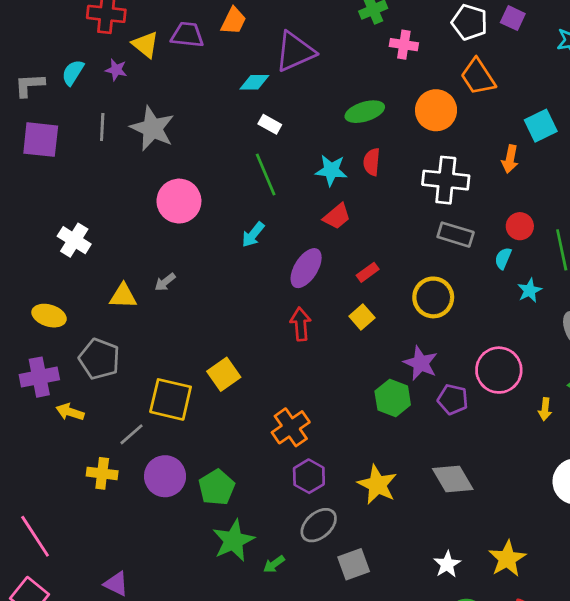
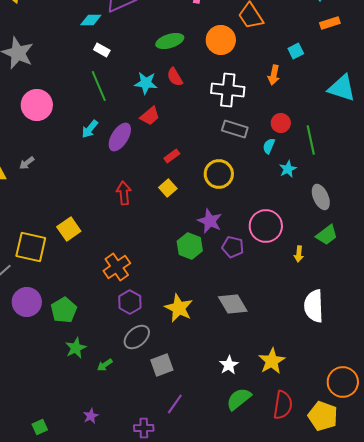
cyan square: (541, 126) -> (296, 51), size x0.7
red semicircle: (372, 162) -> (175, 77), turned -36
purple ellipse: (306, 268) -> (120, 137), moved
green star: (233, 540) -> (76, 348), size x0.7

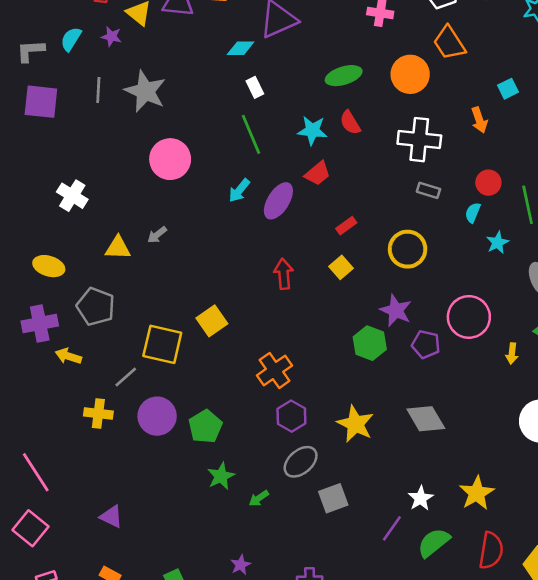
white rectangle: (102, 50) -> (255, 87), turned 35
orange arrow: (274, 75) -> (479, 120), turned -30
gray rectangle: (235, 129) -> (428, 190), size x0.7
purple line: (175, 404) -> (392, 528), moved

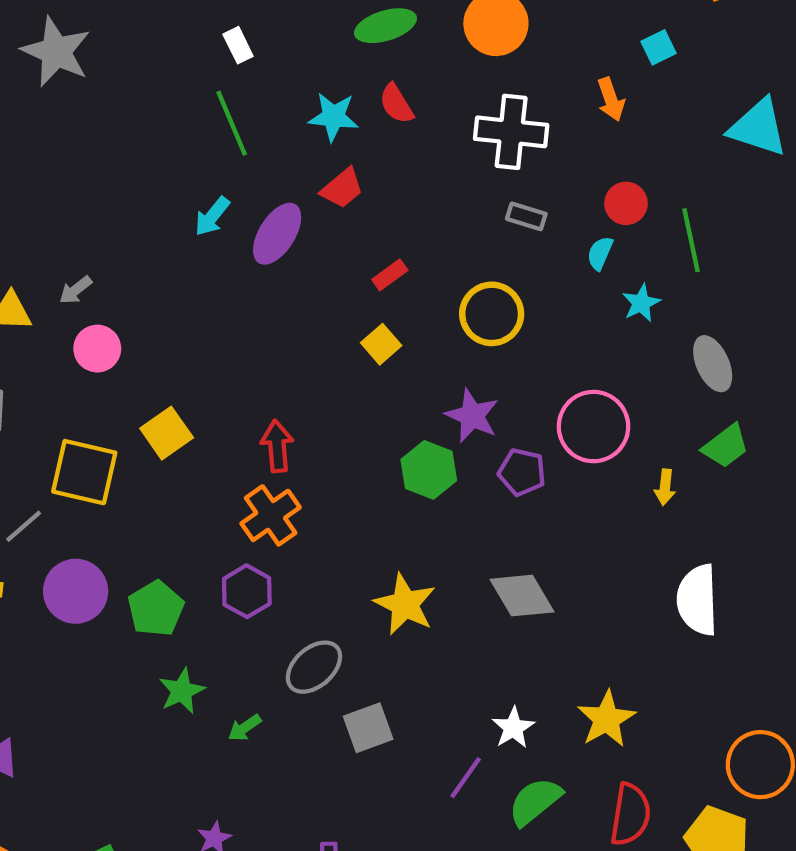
pink circle: (170, 159) -> (97, 349), moved, size x0.7
red arrow: (284, 274) -> (277, 446), moved
purple hexagon: (291, 416) -> (247, 591), moved

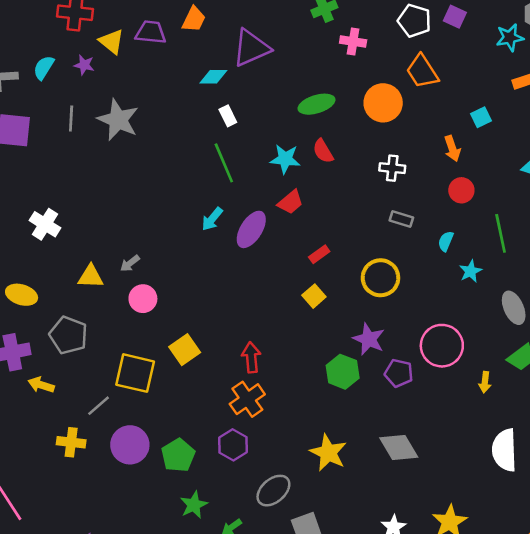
white cross: (511, 132) -> (392, 168), size x0.6
red circle: (626, 203) -> (461, 190), moved

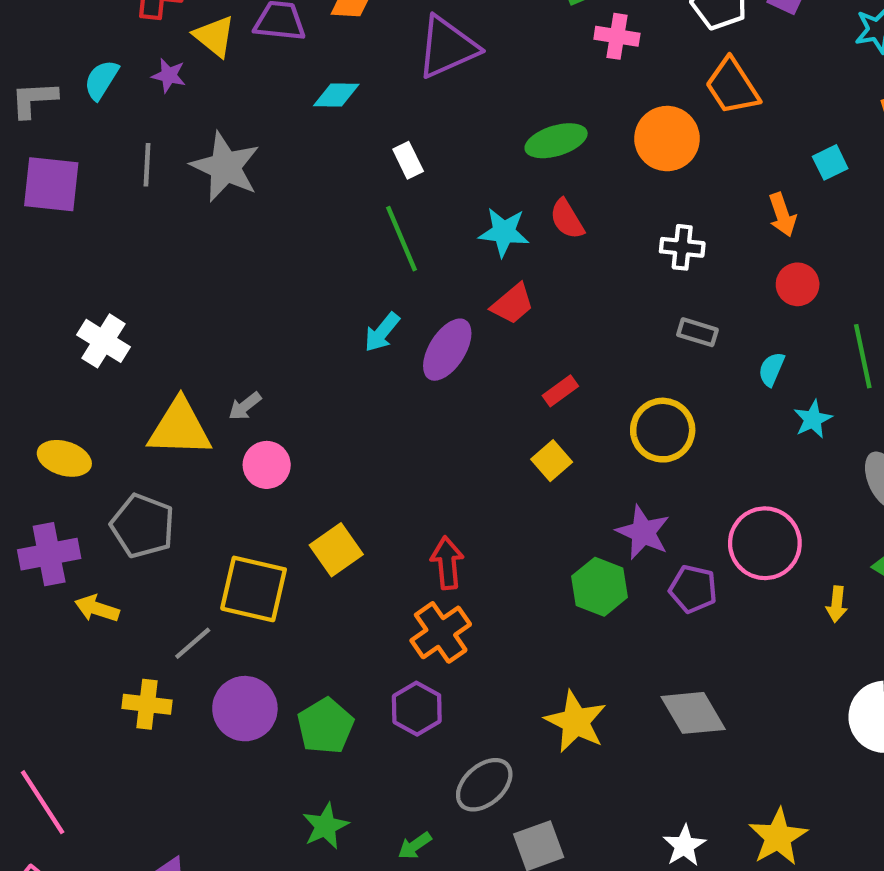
cyan diamond: (213, 77) -> (336, 95), moved
yellow triangle: (91, 276) -> (180, 428), size x1.5
green star: (194, 505) -> (325, 826), moved

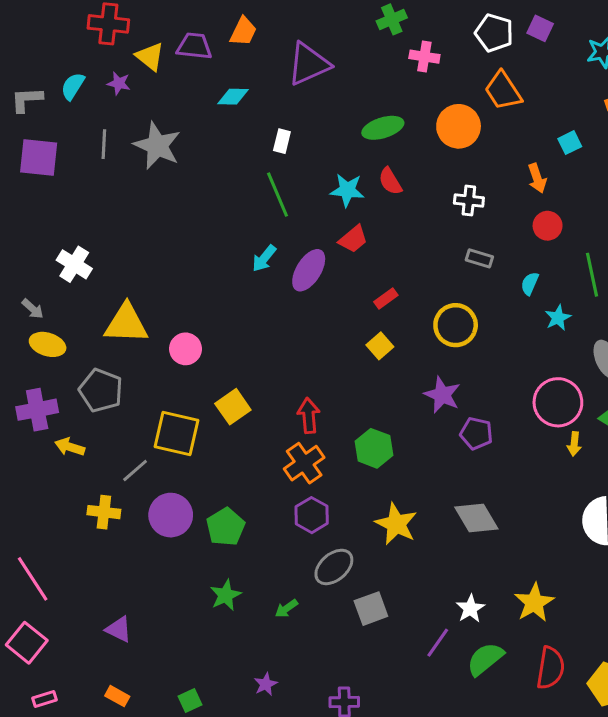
white rectangle: (408, 160) -> (282, 141), turned 40
gray arrow: (245, 406) -> (33, 309), moved, turned -100
pink circle: (765, 543) -> (558, 402), moved
green hexagon: (600, 587) -> (374, 448), moved
purple hexagon: (417, 709) -> (312, 515), moved

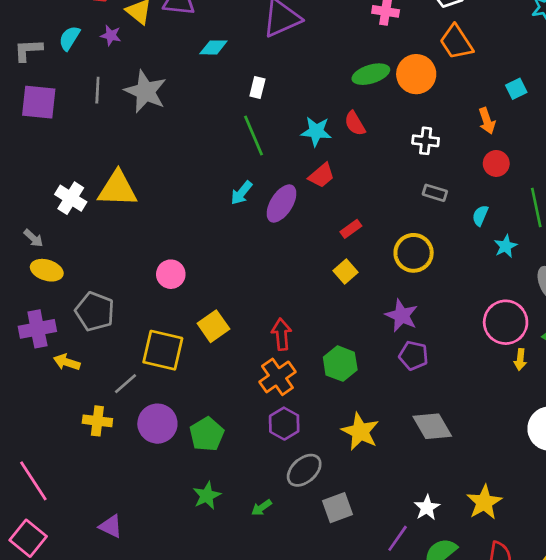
green ellipse: (383, 128) -> (371, 74), moved
yellow triangle: (126, 324) -> (117, 189), moved
purple pentagon: (476, 433) -> (414, 356), moved

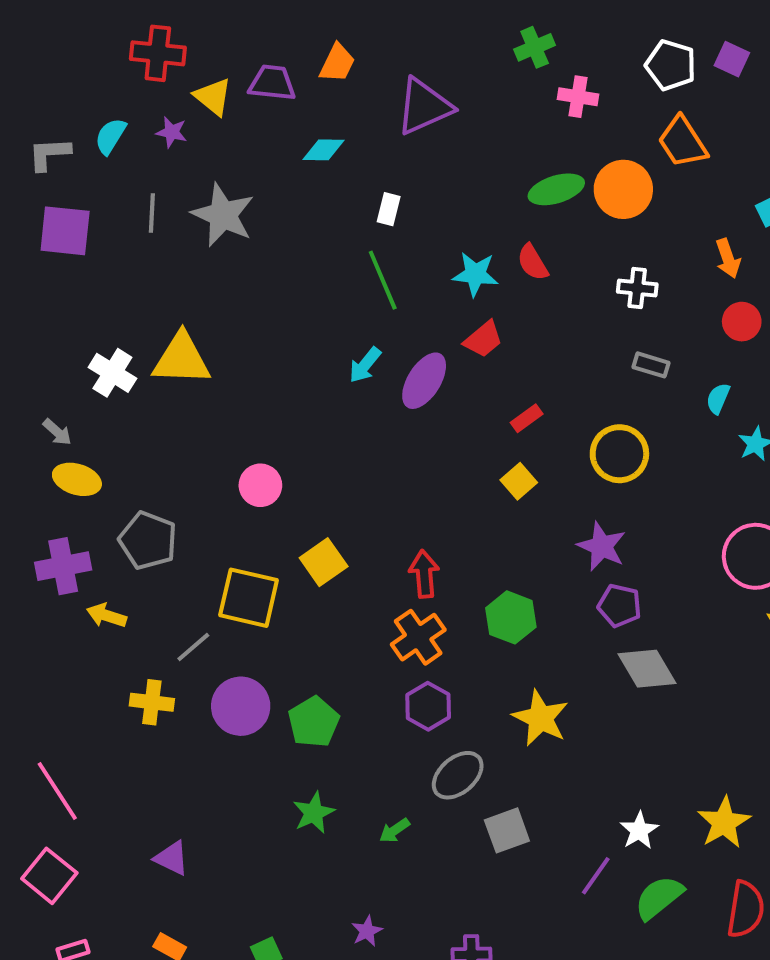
gray diamond: (432, 426) -> (647, 669), moved

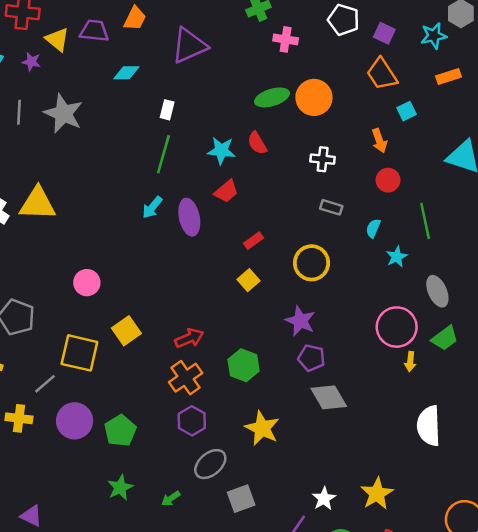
purple square: (732, 59) -> (384, 33), moved
orange trapezoid: (683, 142) -> (382, 74), moved
green line: (383, 280) -> (163, 154), turned 39
purple ellipse: (424, 381) -> (189, 217), turned -44
red arrow: (424, 574) -> (189, 338), turned 72

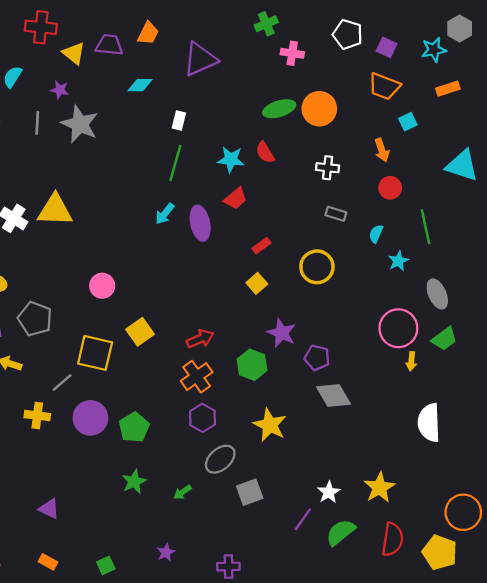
purple star: (31, 62) -> (60, 90), moved
orange trapezoid: (382, 74) -> (384, 86), turned -36
purple star: (300, 321) -> (282, 333), moved

